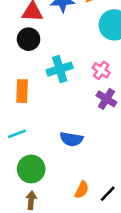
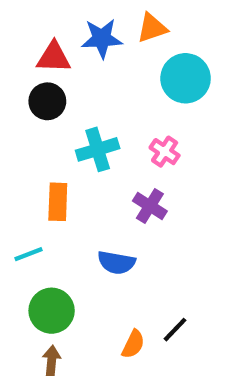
orange rectangle: (22, 91) -> (58, 202), moved
purple cross: (106, 99) -> (150, 206), moved
black line: (108, 194) -> (175, 330), moved

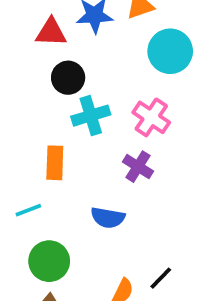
black circle: (47, 101) -> (68, 78), moved
pink cross: (165, 152) -> (151, 117), size x1.4

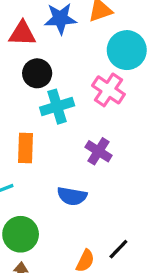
pink cross: (151, 117) -> (108, 90), moved

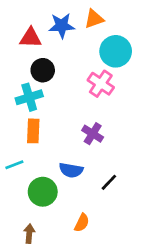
cyan cross: (57, 107) -> (29, 97), moved
green circle: (21, 234) -> (43, 192), moved
black line: (118, 249) -> (109, 182), moved

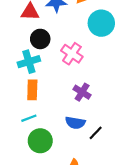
pink cross: (101, 84) -> (72, 54), moved
cyan line: (14, 165) -> (29, 118), moved
blue semicircle: (71, 170) -> (75, 123), moved

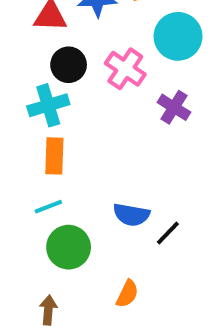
pink cross: (72, 54) -> (125, 69), moved
purple cross: (82, 92) -> (174, 107), moved

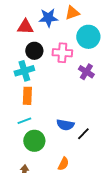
pink cross: (125, 69) -> (62, 53), turned -30

